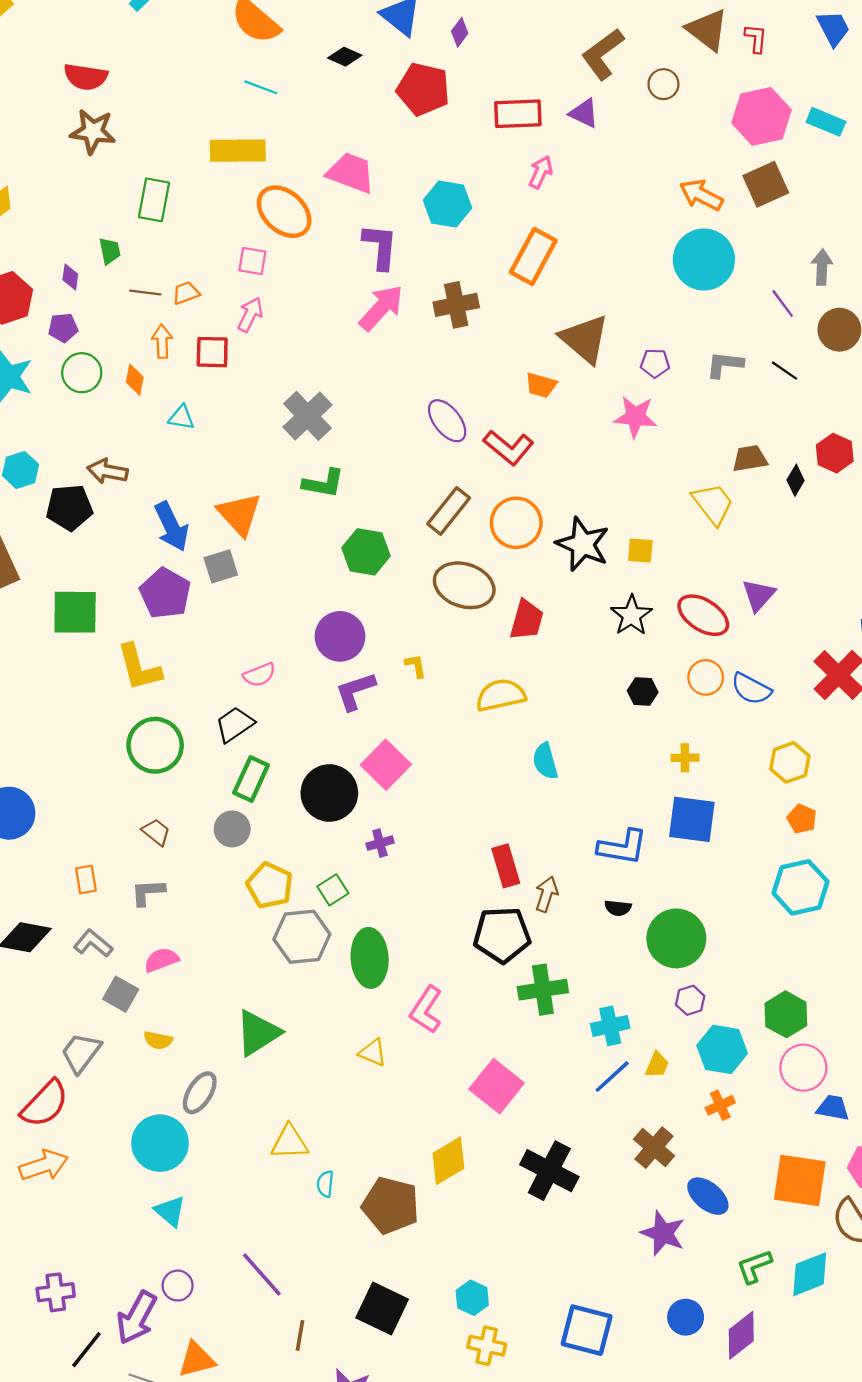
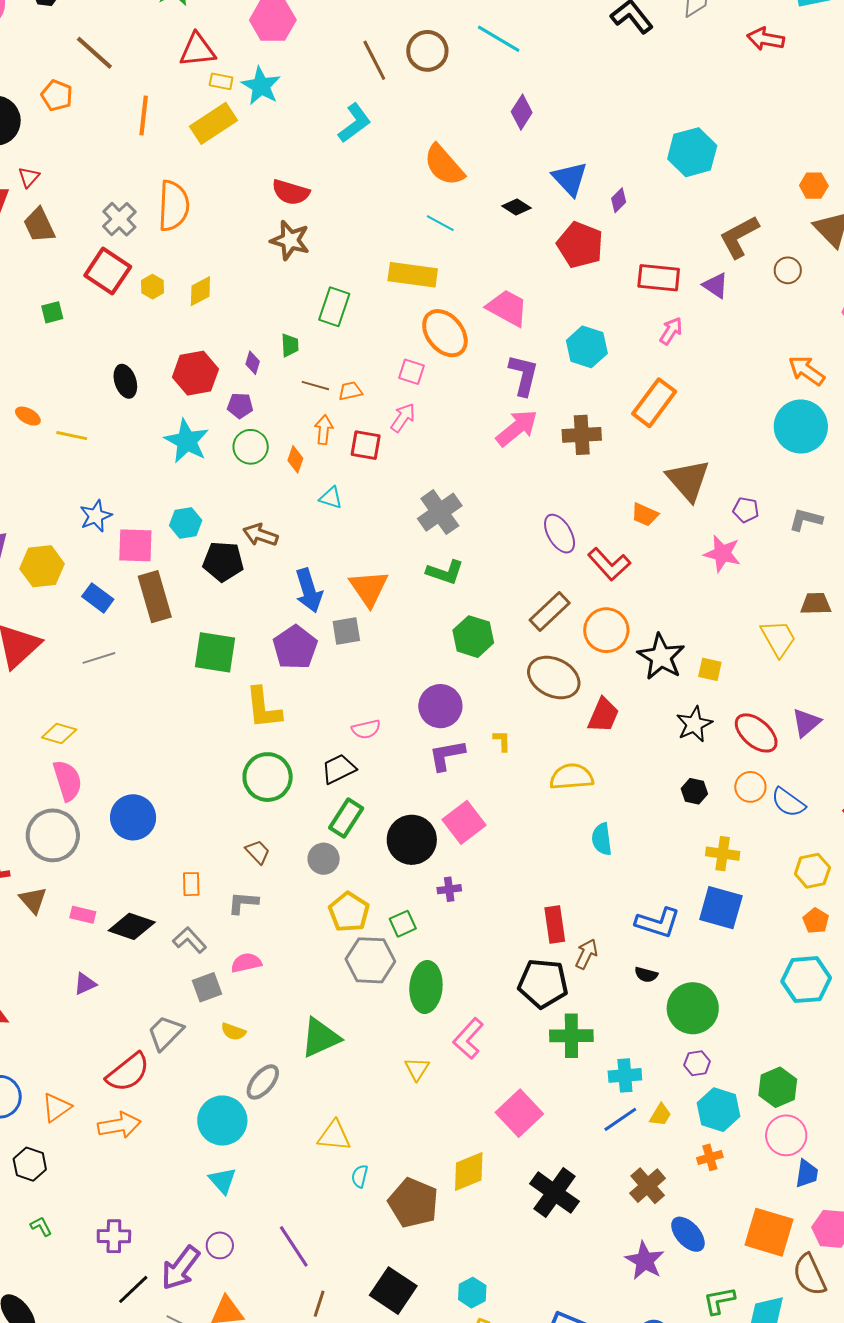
yellow cross: (685, 758) -> (723, 854), size x1.4
gray square: (121, 994) -> (207, 987), turned 32
yellow triangle: (373, 1053) -> (417, 1069), turned 32
blue trapezoid: (833, 1108) -> (807, 1174), turned 80

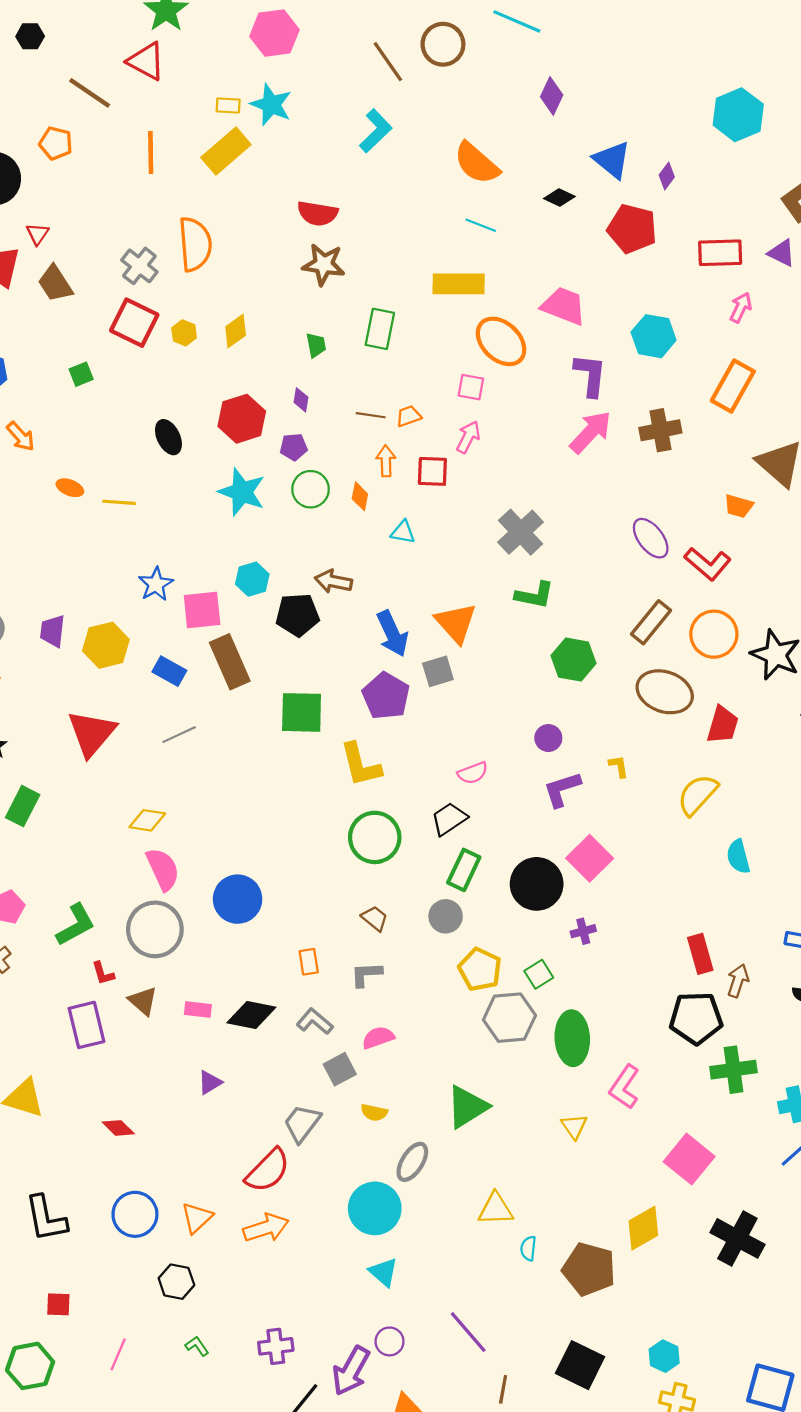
red triangle: (197, 50) -> (146, 61), moved, turned 42
green trapezoid: (290, 345) -> (316, 345), moved
purple circle: (440, 706) -> (548, 738), size x0.6
yellow semicircle: (572, 777) -> (697, 795), turned -36

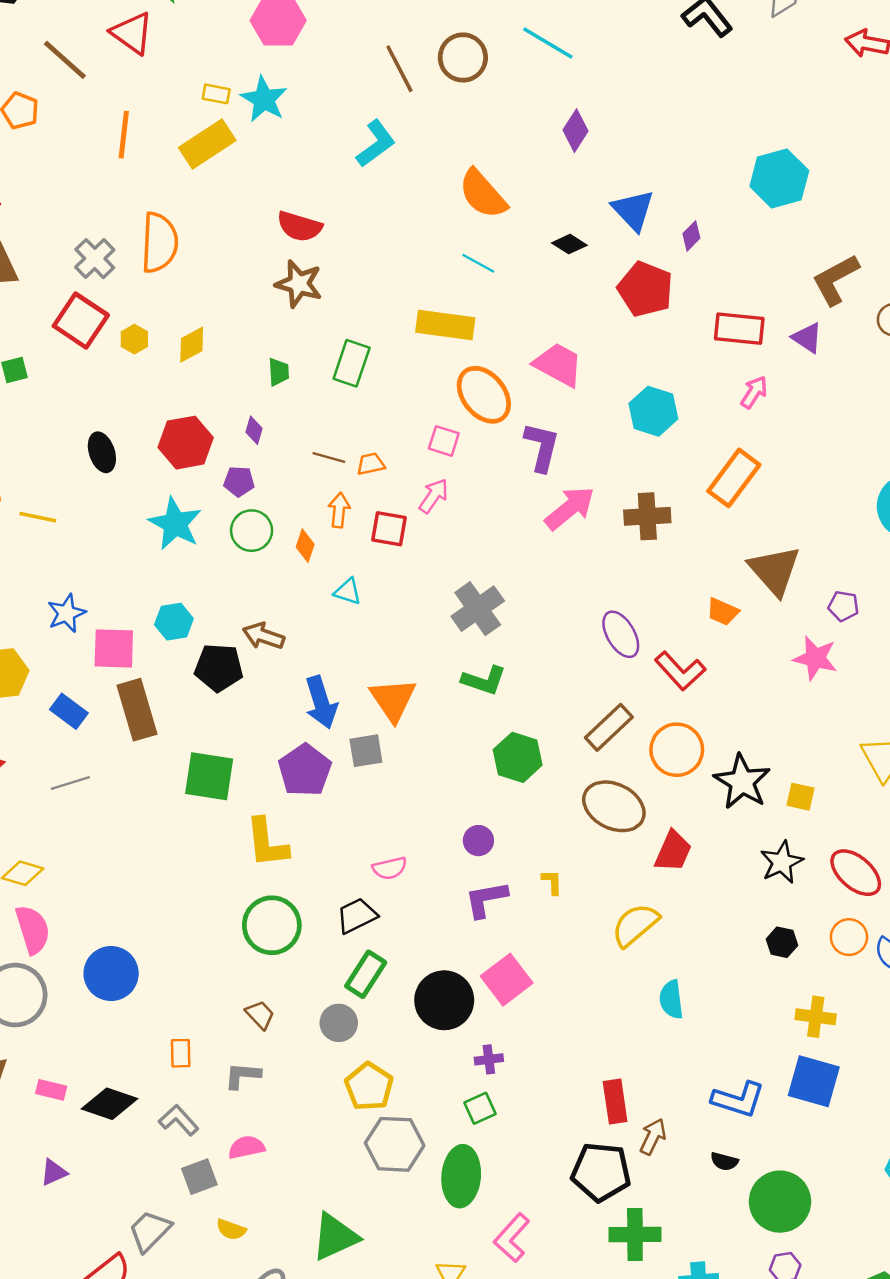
purple L-shape: (590, 375) -> (542, 447), moved
green square: (539, 974) -> (480, 1108), moved

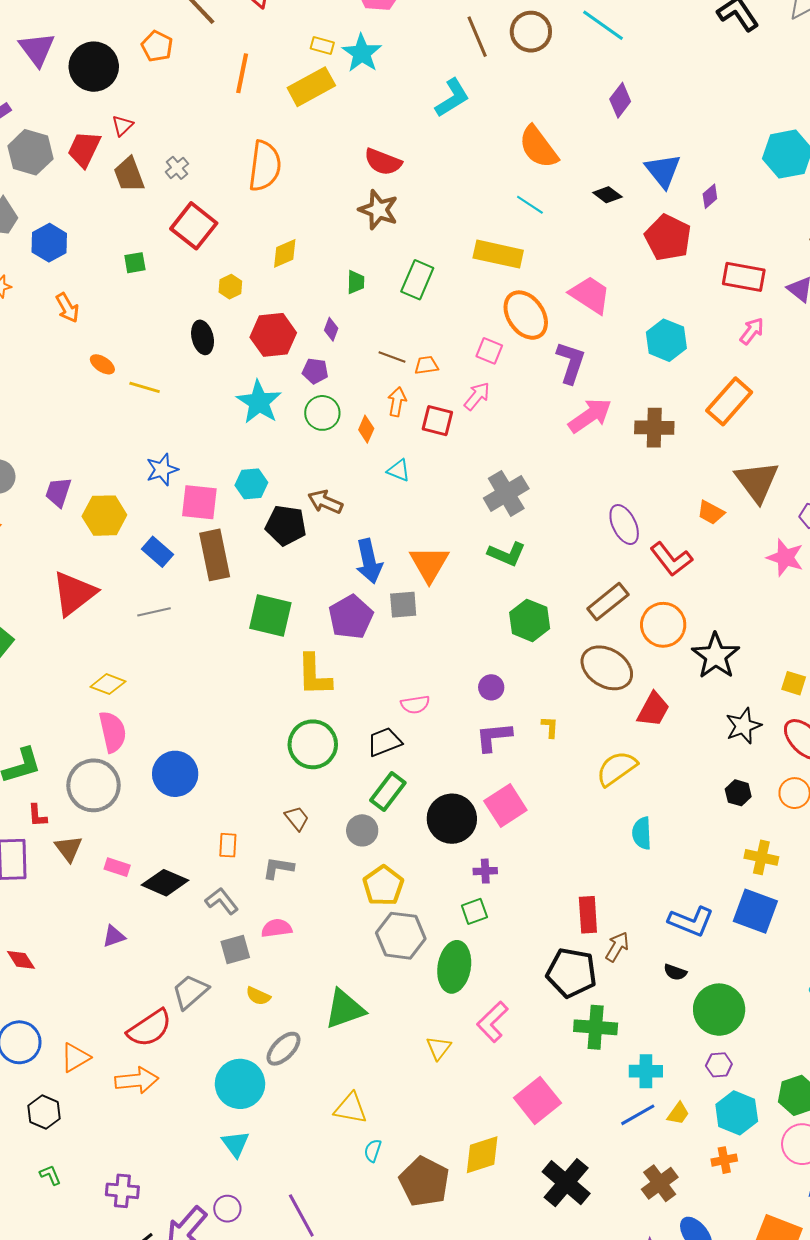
gray cross: (95, 259) -> (177, 168), moved, size x0.7
yellow hexagon: (134, 339) -> (230, 287), moved
yellow square: (800, 797) -> (794, 683), moved

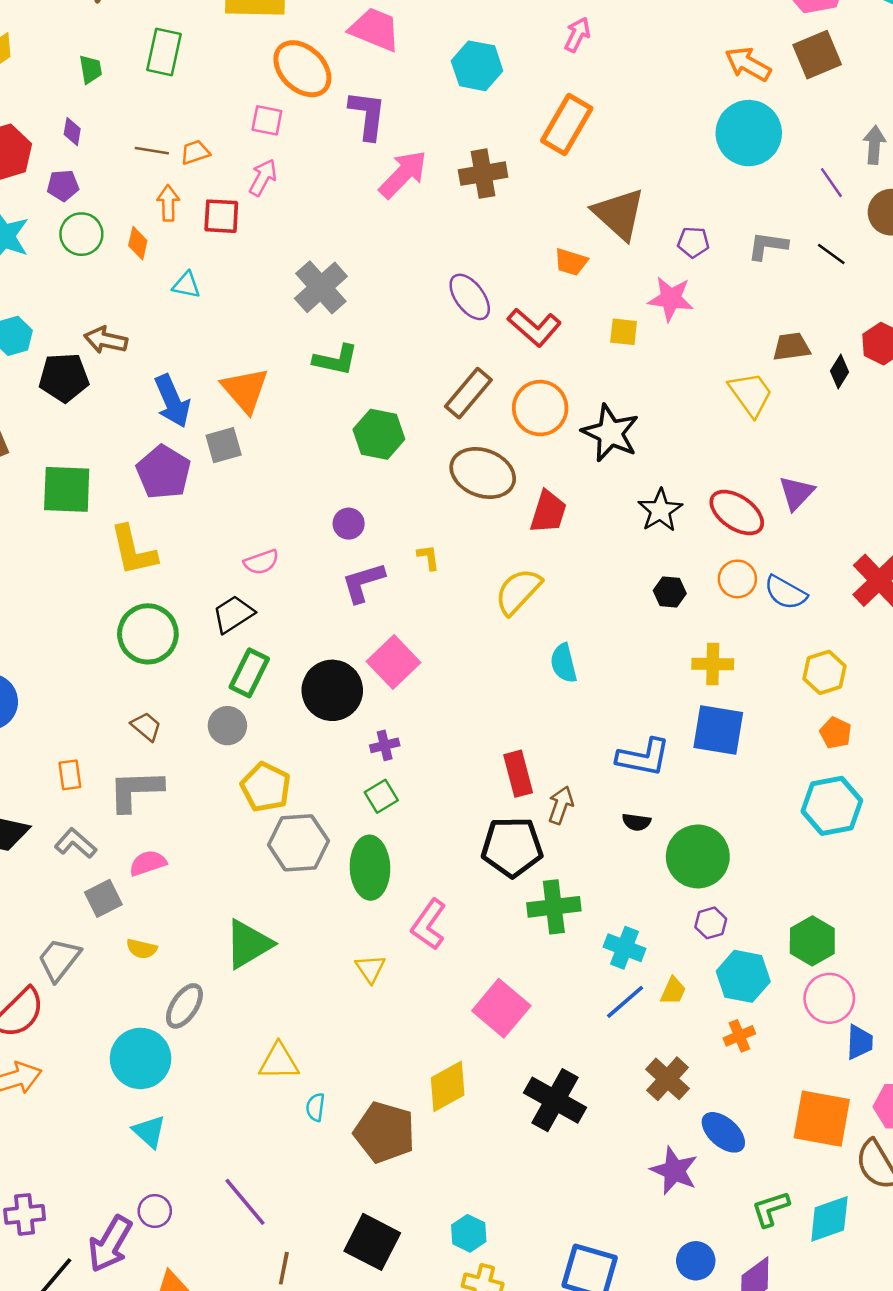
yellow square: (794, 683) -> (624, 332), moved
gray L-shape: (278, 868) -> (135, 790), size x1.5
cyan cross: (646, 1071) -> (625, 948), turned 32

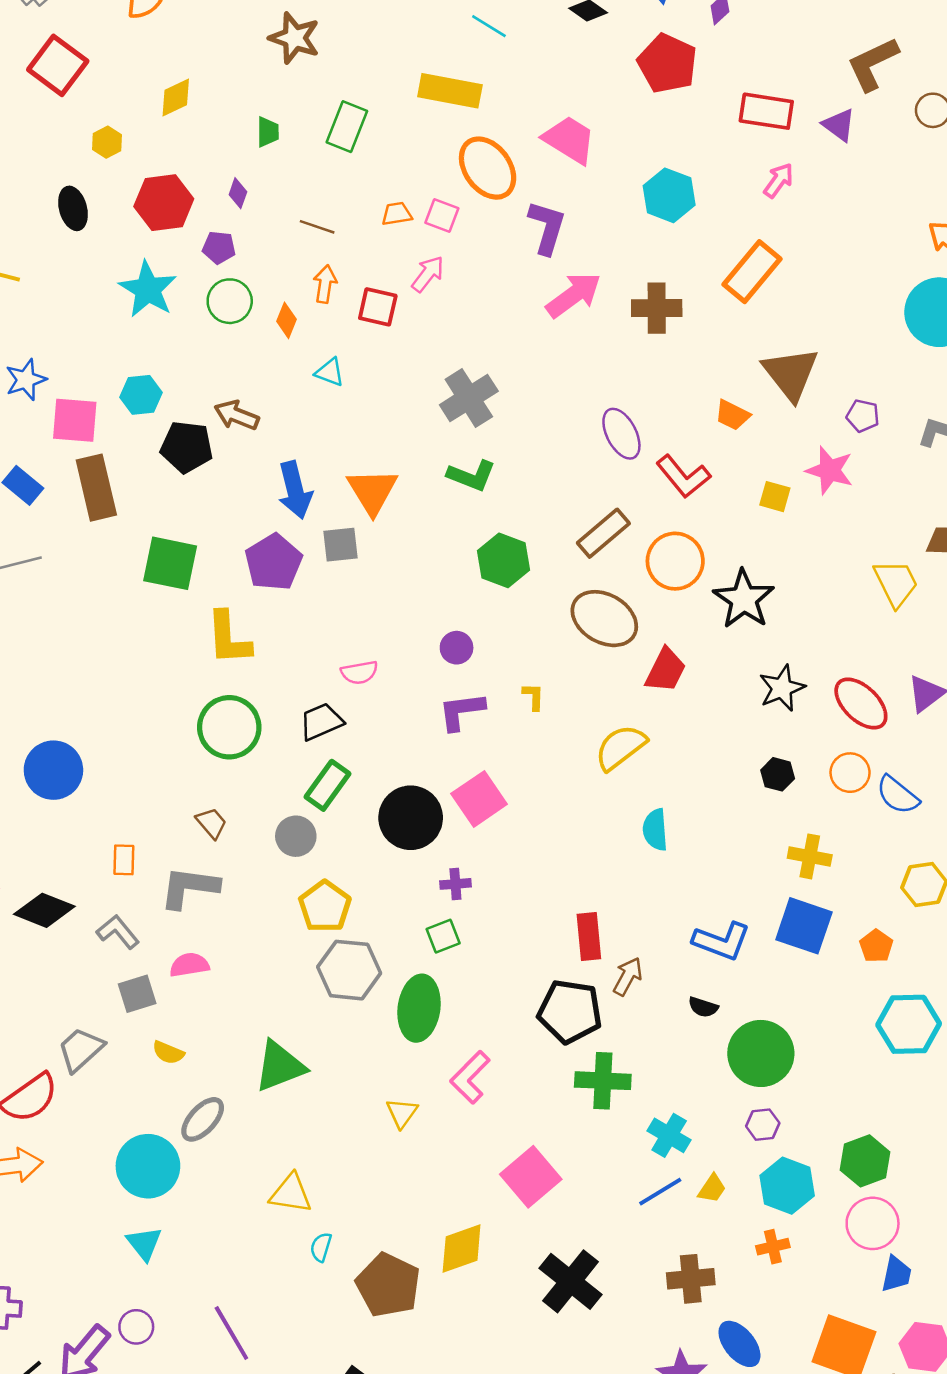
orange trapezoid: (195, 152) -> (397, 214), moved
orange pentagon: (836, 733) -> (876, 946), moved
brown cross: (667, 1079) -> (691, 1279), turned 33

